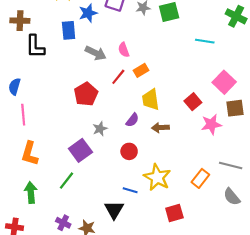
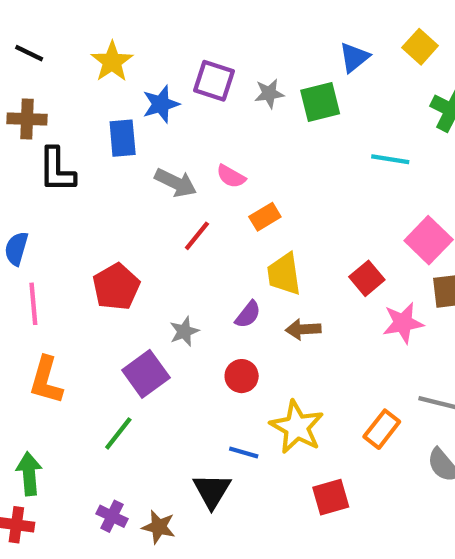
pink semicircle: (124, 50) -> (231, 176), turned -40
red line: (118, 77) -> (197, 236), moved
red pentagon: (86, 94) -> (116, 287), moved
green arrow: (31, 192) -> (29, 474), moved

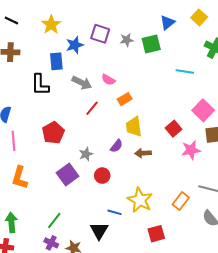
black L-shape: (57, 170) -> (40, 85), moved
red circle: (242, 376) -> (102, 176), moved
green line: (118, 433) -> (54, 220), moved

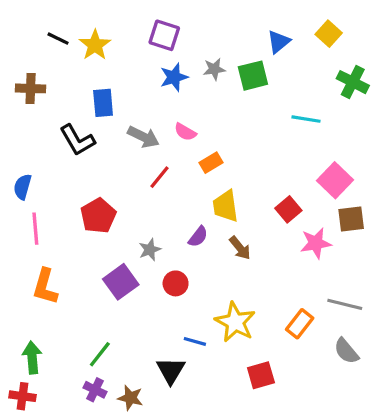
black line: (11, 21) -> (58, 39), moved
purple square: (100, 34) -> (164, 35), moved
blue star: (75, 45) -> (174, 77), moved
black L-shape: (40, 85) -> (77, 140), turned -30
brown arrow: (143, 153) -> (240, 248), turned -126

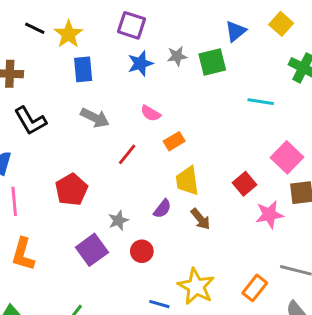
blue rectangle: (103, 103) -> (83, 69), moved
gray arrow: (143, 137) -> (95, 118), moved
black L-shape: (77, 140) -> (30, 121), moved

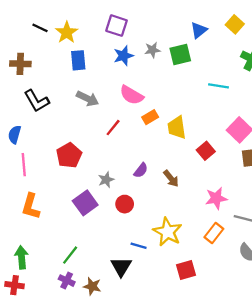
pink semicircle: (151, 113) -> (132, 95), size x1.5
yellow trapezoid: (187, 181) -> (177, 128), moved
pink star: (269, 215) -> (216, 198), moved

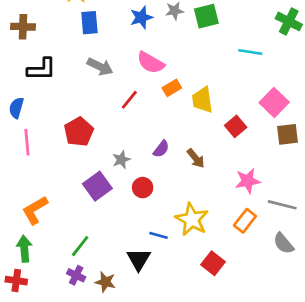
black L-shape: (37, 101) -> (42, 69), turned -60
orange L-shape: (31, 206) -> (35, 210), moved, turned 44
red square: (186, 270) -> (213, 263), turned -36

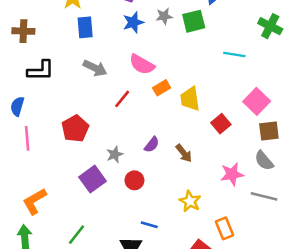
yellow star: (192, 219) -> (190, 201), moved, size x0.7
orange rectangle: (245, 221) -> (225, 228), moved, turned -60
gray semicircle: (283, 243) -> (264, 161), moved

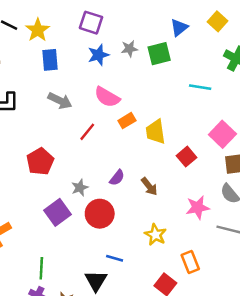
red circle: (134, 180) -> (100, 214), size x1.5
green line: (76, 235) -> (41, 268), turned -35

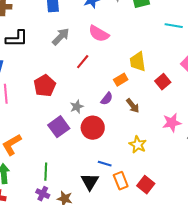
gray arrow: (60, 101) -> (61, 37), turned -72
orange rectangle: (127, 121) -> (121, 80), moved
orange rectangle: (190, 262) -> (121, 181), moved

